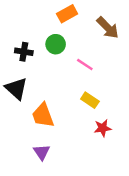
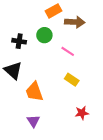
brown arrow: (108, 28) -> (75, 22), moved, turned -42
red star: (103, 128) -> (82, 113), moved

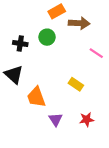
pink line: (68, 51) -> (96, 53), moved
purple triangle: (33, 121) -> (56, 120), moved

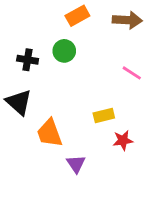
brown arrow: (79, 23) -> (127, 20), moved
yellow rectangle: (76, 84) -> (104, 115), turned -48
red star: (87, 120) -> (123, 140), moved

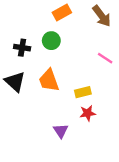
brown arrow: (127, 20) -> (102, 16), turned 50
orange trapezoid: (50, 133) -> (49, 80), moved
red star: (123, 140) -> (88, 113), moved

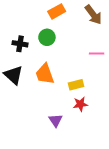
pink line: (105, 58) -> (97, 53), turned -32

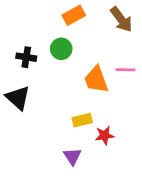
orange trapezoid: (45, 74) -> (96, 80), moved
yellow rectangle: (76, 85) -> (82, 120), moved

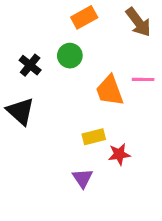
black cross: (26, 57) -> (30, 65), turned 30

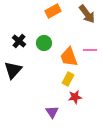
green circle: (70, 56) -> (44, 43), moved
black triangle: (21, 111) -> (13, 70), turned 30
yellow rectangle: (94, 137) -> (68, 79), moved, turned -48

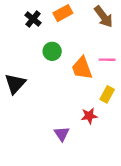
black cross: (19, 41) -> (33, 19), moved
yellow rectangle: (68, 79) -> (107, 94), moved

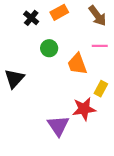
pink line: (107, 60) -> (100, 46), moved
red star: (89, 116) -> (84, 109), size x1.5
purple triangle: (62, 134) -> (58, 126), size x1.5

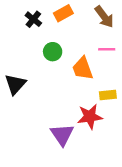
yellow rectangle: (101, 89) -> (108, 95), turned 56

